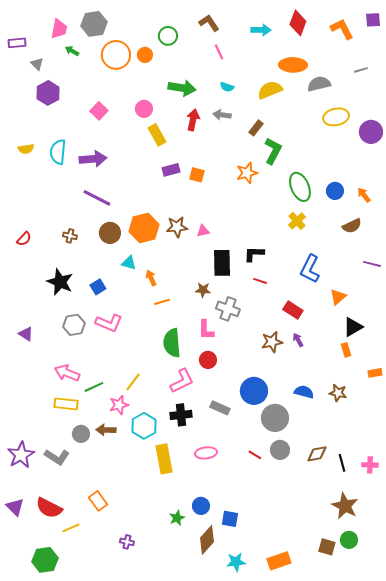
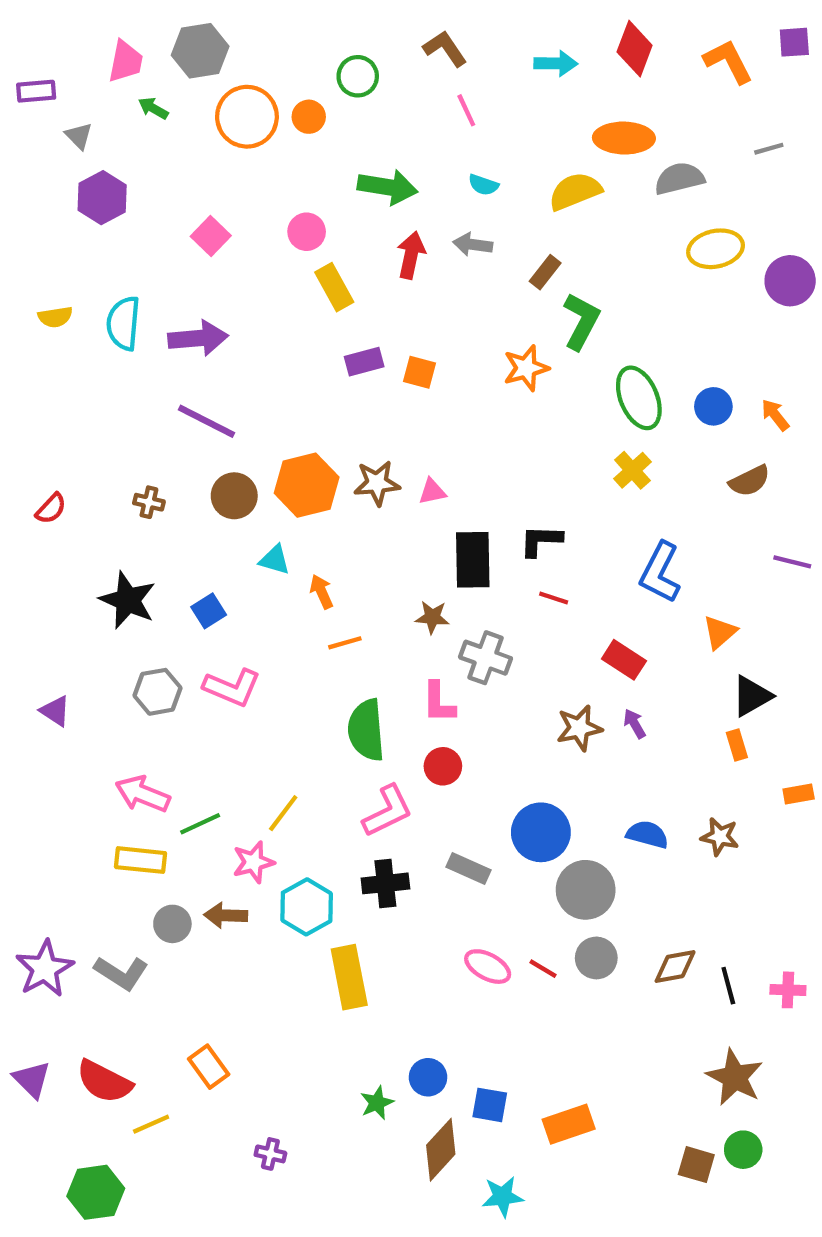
pink ellipse: (206, 453) -> (488, 967), moved, turned 35
orange rectangle: (279, 561) -> (569, 1124), moved

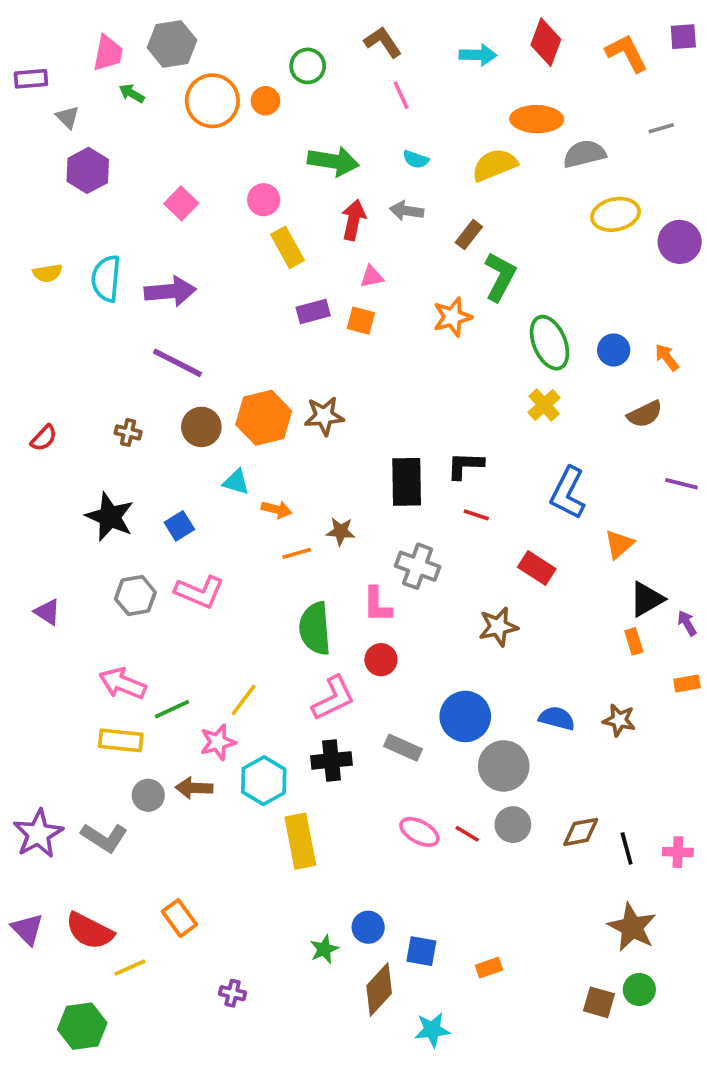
pink triangle: (432, 492) -> (372, 277), moved
orange arrow: (322, 592) -> (276, 509), turned 128
brown star: (432, 617) -> (341, 531), moved
purple arrow: (635, 724) -> (687, 623), moved
orange rectangle: (569, 1124) -> (489, 968), size x0.6

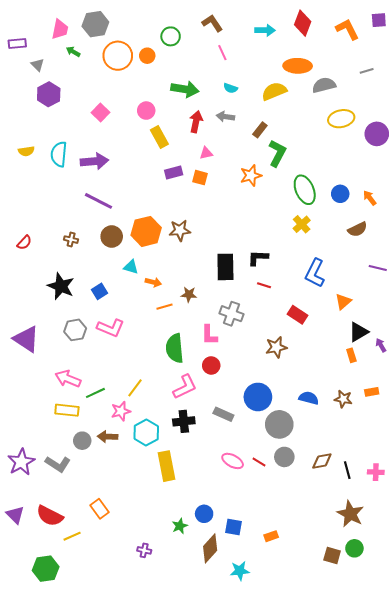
purple triangle: (47, 612) -> (26, 339), size x1.8
orange rectangle: (687, 683) -> (372, 392), moved
purple cross: (233, 993) -> (144, 550), moved

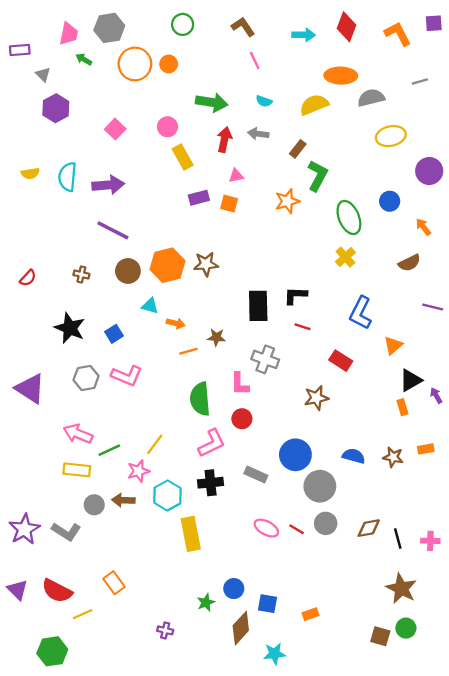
green circle: (171, 36) -> (183, 24), moved
purple circle: (377, 134) -> (429, 171), moved
blue circle: (340, 194) -> (390, 201), moved

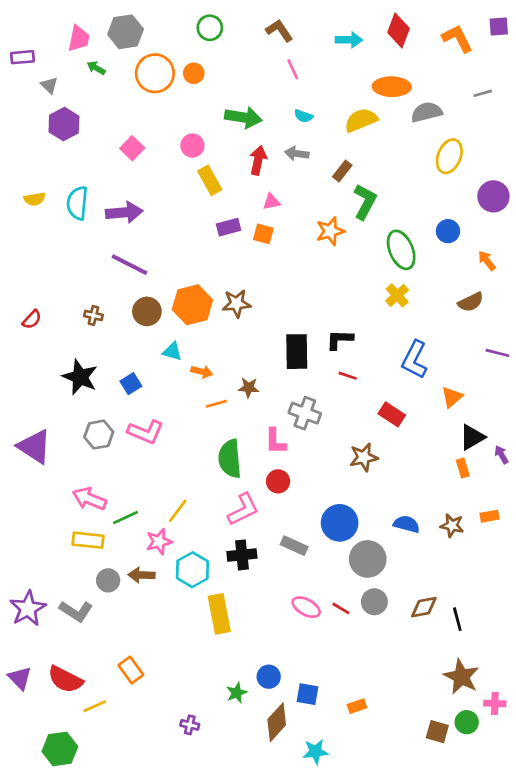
yellow ellipse: (391, 136) -> (449, 156), turned -56
pink cross: (430, 541) -> (495, 703), moved

